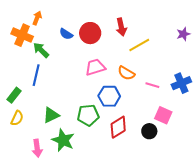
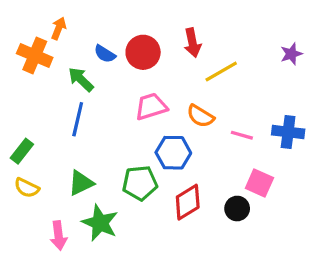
green arrow: (41, 50) -> (81, 79), moved
blue line: (36, 75) -> (78, 119), moved
blue cross: (181, 83) -> (288, 132), turned 30
yellow semicircle: (17, 118) -> (27, 188), turned 91

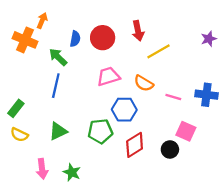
blue semicircle: (105, 54) -> (75, 39), turned -112
green star: (100, 223) -> (72, 172), moved, size x0.7

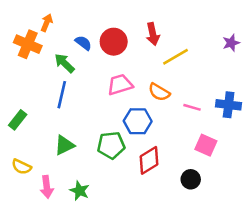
blue semicircle: (75, 39) -> (83, 43), turned -63
yellow semicircle: (19, 135) -> (21, 167), moved
black circle: (170, 149) -> (191, 179), moved

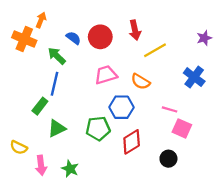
blue cross: (229, 105) -> (194, 77), moved, turned 30
pink line: (192, 107) -> (170, 109), moved
green rectangle: (18, 120) -> (40, 106), moved

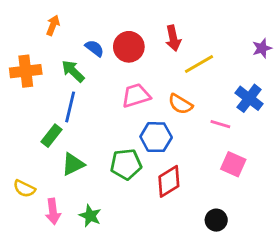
orange cross: (24, 39) -> (26, 71), moved, turned -30
pink line: (170, 109) -> (220, 124), moved
black circle: (168, 159) -> (216, 220), moved

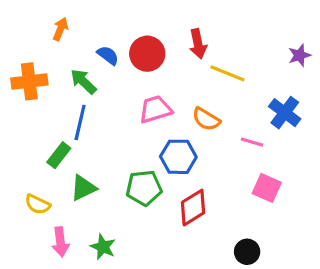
yellow line: (199, 64) -> (227, 73), turned 52
yellow semicircle: (24, 189) -> (38, 204), moved

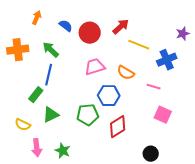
red arrow: (198, 44) -> (121, 27), turned -120
blue semicircle: (108, 55) -> (66, 26), moved
blue cross: (285, 113) -> (167, 60), moved, turned 30

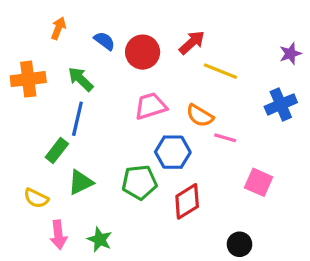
blue cross: (167, 60) -> (281, 104), moved
pink line: (154, 87) -> (225, 138), moved

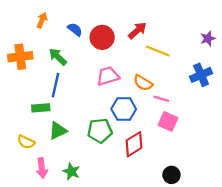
green rectangle: (57, 151) -> (41, 108), turned 48
pink square: (259, 182) -> (168, 121), moved

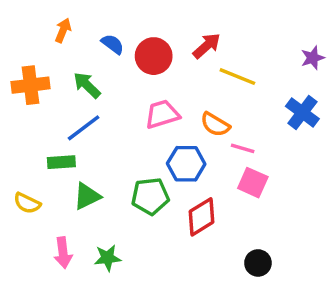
blue cross: (201, 75) -> (302, 112), turned -30
blue line: (56, 85) -> (84, 128), turned 40
yellow semicircle: (26, 142) -> (27, 203), moved
green star: (71, 172) -> (107, 258), turned -30

